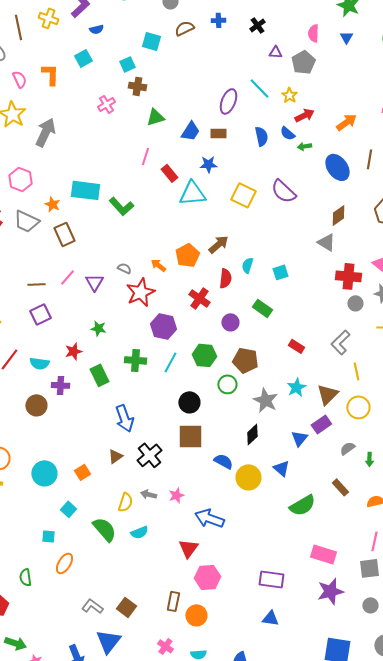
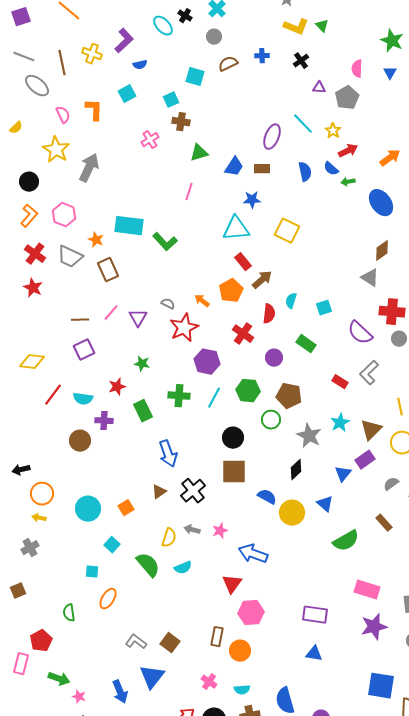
red rectangle: (169, 173) -> (243, 262), moved
purple semicircle: (283, 191) -> (360, 333), moved
gray L-shape: (340, 342) -> (369, 373), moved

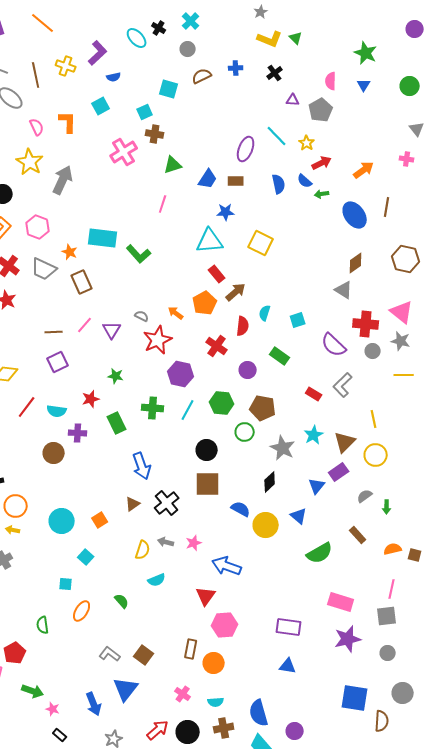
pink cross: (150, 140) -> (124, 152), size x1.5
green semicircle: (148, 565) -> (122, 601), moved, size x0.6

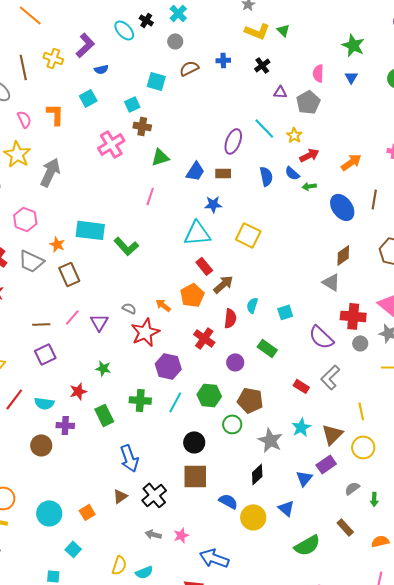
yellow semicircle: (143, 550) -> (119, 565), moved

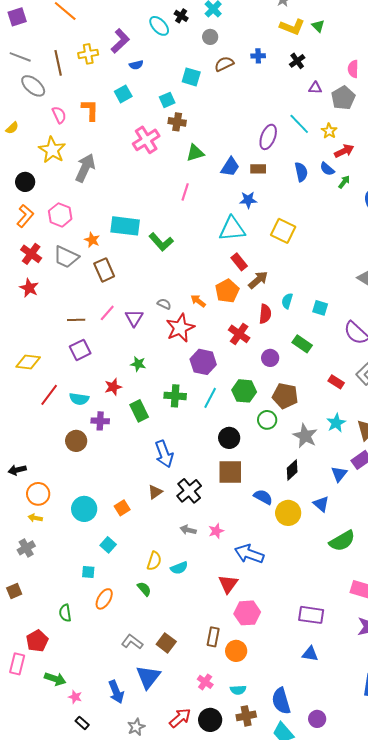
yellow cross: (53, 58) -> (88, 54), turned -30
green arrow: (309, 186) -> (344, 182), turned 136
cyan square: (285, 312) -> (320, 308), turned 35

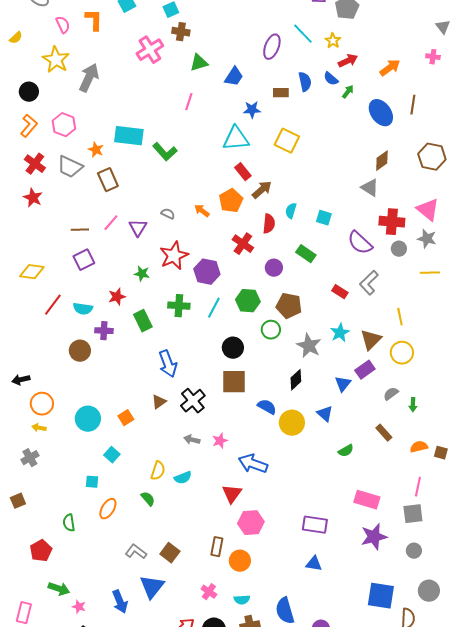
brown rectangle: (258, 169) -> (281, 93), moved
red star: (180, 328) -> (174, 256), moved
green semicircle: (342, 541) -> (346, 451), size x0.6
pink rectangle: (17, 664) -> (24, 613), moved

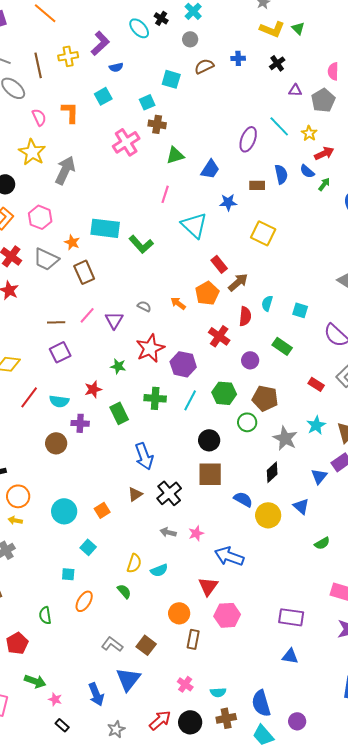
cyan triangle: (236, 139) -> (194, 225), moved, turned 48
orange circle: (240, 561) -> (179, 613), moved

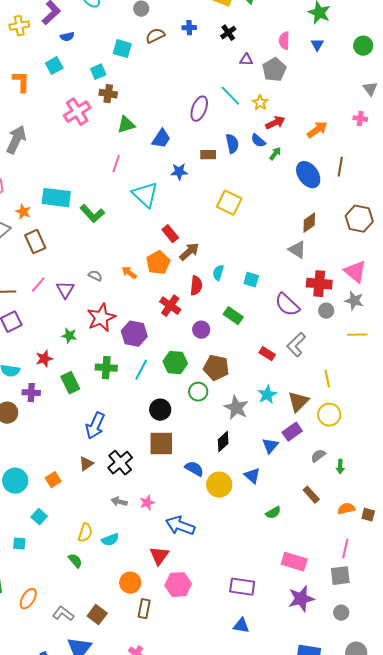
yellow square: (263, 233) -> (229, 203), moved
blue arrow: (144, 456) -> (95, 426), turned 44
orange ellipse: (84, 601) -> (28, 599), moved

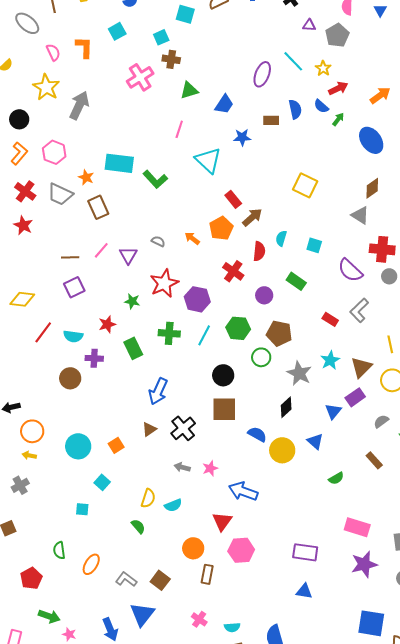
yellow square: (229, 203) -> (305, 185), moved

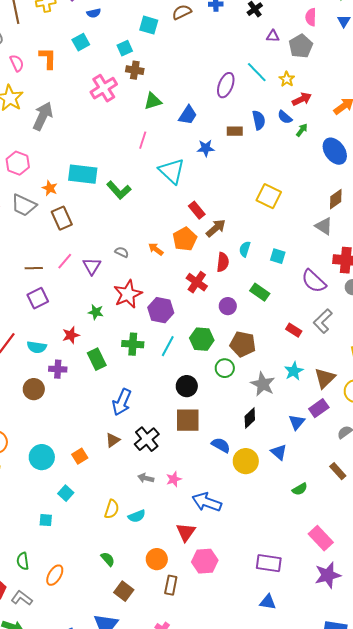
green semicircle: (138, 526) -> (108, 559), moved
pink rectangle: (357, 527) -> (321, 538), turned 30
gray L-shape: (126, 579) -> (22, 598), moved

